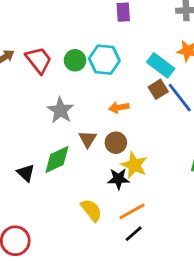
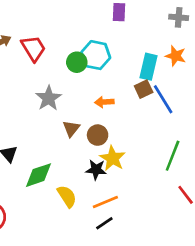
green circle: (75, 60) -> (77, 62), moved
cyan rectangle: (161, 65) -> (149, 67), turned 60
green diamond: (57, 159) -> (39, 175), moved

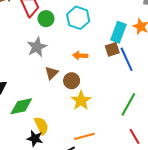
green circle: (77, 62) -> (46, 19), moved
black star: (96, 170) -> (35, 138), moved
orange line: (105, 202) -> (84, 136), moved

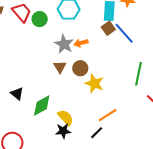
gray star: (37, 47) -> (64, 44), moved

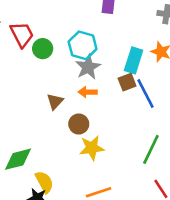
gray star: (64, 44) -> (88, 67), moved
brown triangle: (60, 67) -> (55, 101), moved
yellow star: (94, 84) -> (92, 148), turned 30

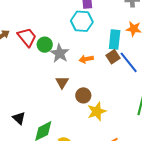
cyan hexagon: (83, 45) -> (82, 21), moved
gray star: (88, 67) -> (60, 53), moved
orange arrow: (88, 92) -> (86, 59), moved

